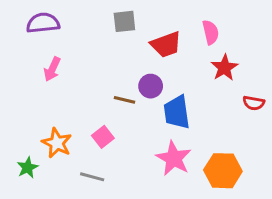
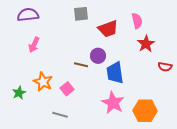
orange star: (57, 143) -> (43, 82), moved
green star: (28, 168) -> (19, 93), moved

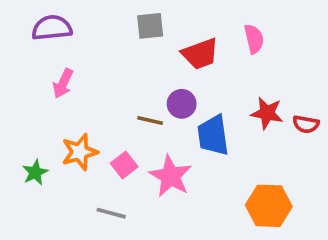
red star: (146, 44) -> (267, 113), moved, turned -30
orange star: (43, 82) -> (80, 152), turned 30
pink star: (113, 103) -> (170, 176), moved

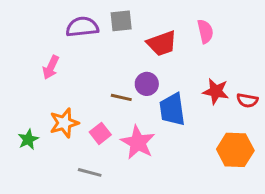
purple semicircle: (52, 28) -> (82, 27), moved
orange hexagon: (269, 206) -> (235, 150), moved

